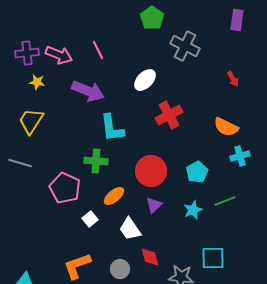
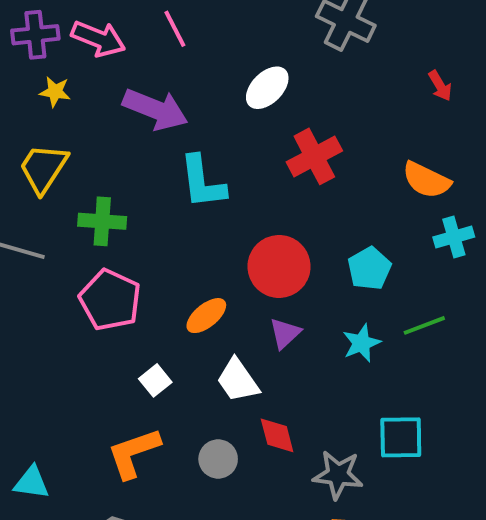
green cross: (96, 161) -> (102, 221), moved
white square: (90, 219) -> (155, 380), moved

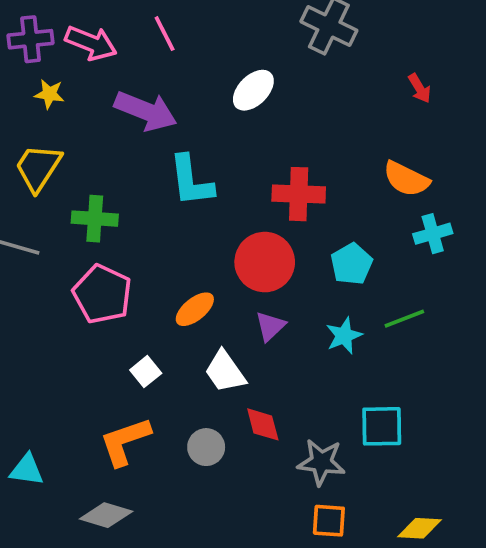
red cross: (314, 156) -> (299, 194), moved, turned 30

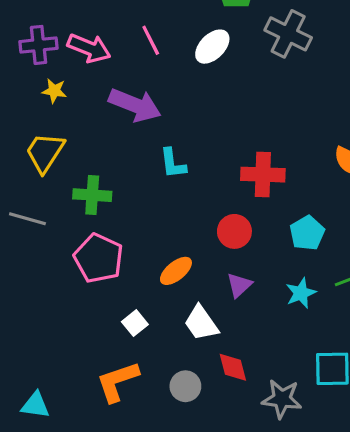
white ellipse: (253, 90) -> (212, 47), moved
cyan L-shape: (191, 181) -> (173, 163), size x0.7
red circle: (265, 262) -> (234, 231), size x0.7

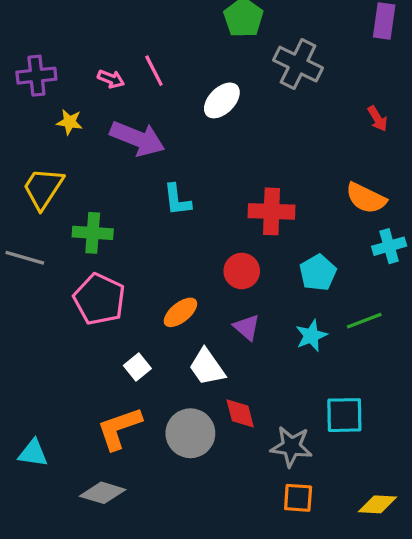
white ellipse: (212, 47) -> (222, 100), moved
pink arrow: (89, 48) -> (111, 79), moved, size x0.6
yellow star: (54, 91) -> (70, 122), moved
purple triangle: (239, 285) -> (247, 327), turned -36
gray circle: (185, 386) -> (190, 433), size x1.5

